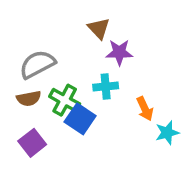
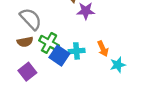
gray semicircle: (37, 64) -> (31, 19), turned 75
cyan cross: (106, 87) -> (77, 51), moved

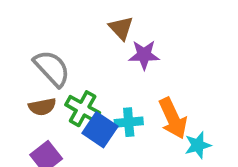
orange arrow: (103, 49) -> (173, 118), size x1.5

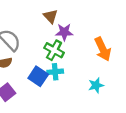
green cross: (83, 109) -> (54, 50), moved
orange arrow: (173, 118) -> (103, 49), moved

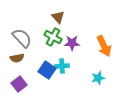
purple star: (64, 32) -> (72, 43), moved
green cross: (54, 50) -> (53, 37), moved

